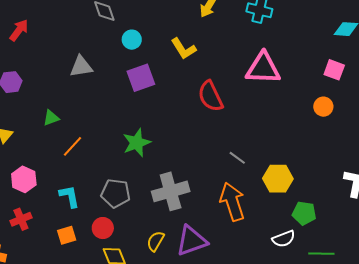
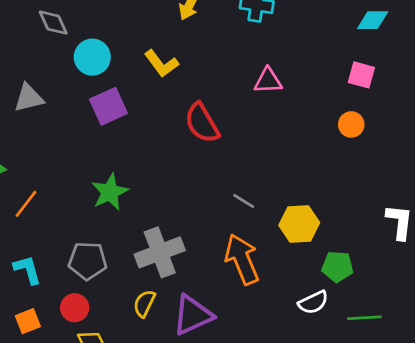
cyan circle: (132, 40) -> (92, 57), size x1.4
pink triangle: (263, 68) -> (268, 81), size x0.6
yellow semicircle: (156, 241) -> (144, 303), moved

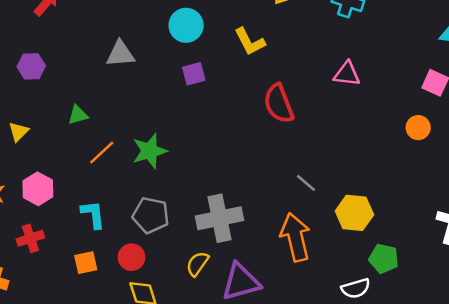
purple square: (108, 106) -> (194, 74), size x0.7
green star: (110, 192) -> (150, 151), moved

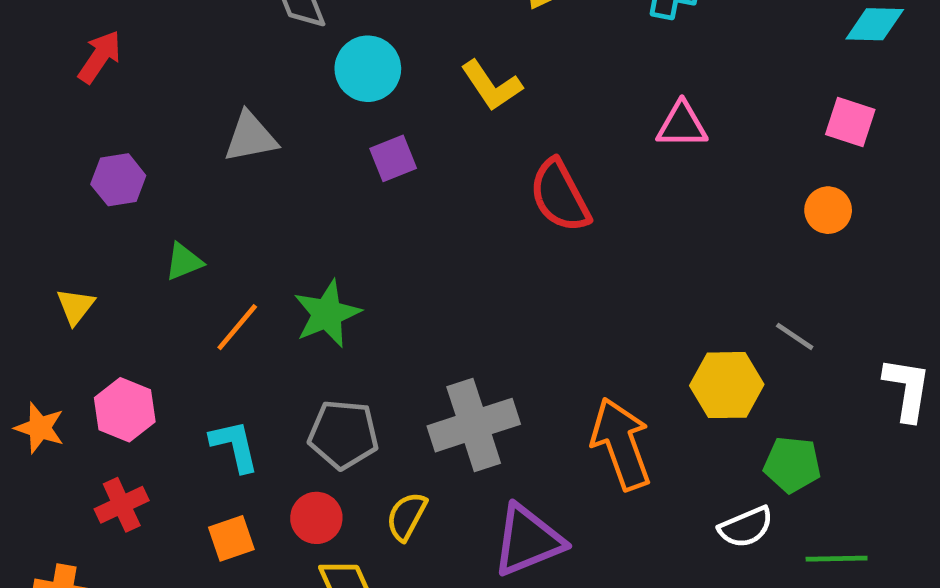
purple hexagon: (31, 66) -> (118, 180), moved
gray line: (306, 183) -> (795, 336), moved
yellow semicircle: (197, 264) -> (406, 516), moved

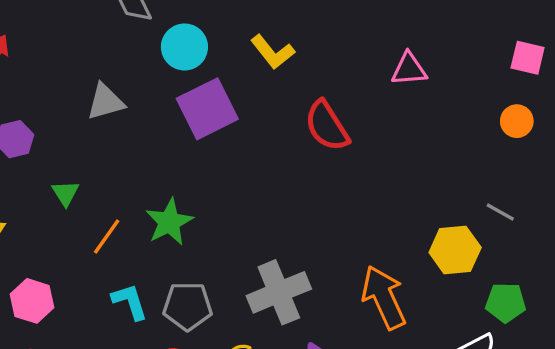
purple square: (393, 158) -> (207, 109), size x1.8
green triangle: (184, 262) -> (65, 193), turned -36
cyan L-shape: (234, 446) -> (130, 302), moved

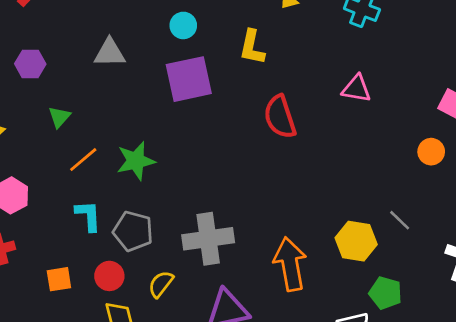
cyan circle: (184, 47) -> (183, 25), size x0.7
yellow L-shape: (273, 52) -> (252, 47), turned 36

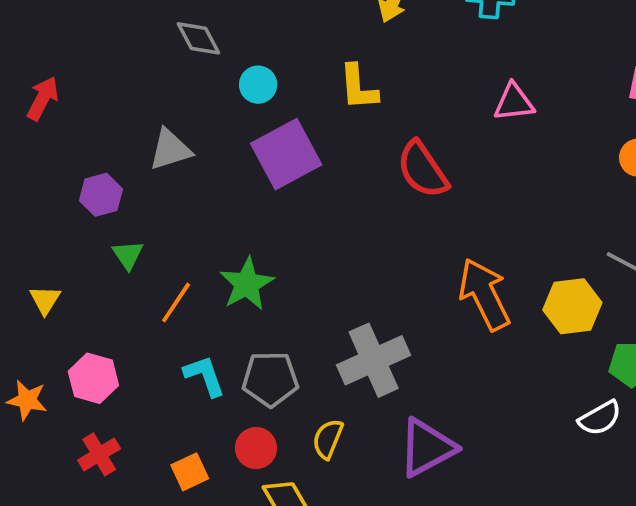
purple hexagon: (30, 64) -> (101, 195), moved
orange arrow: (290, 264) -> (484, 294), moved

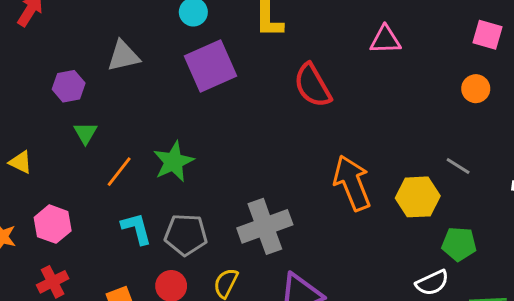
yellow triangle: (45, 300) -> (21, 162), turned -40

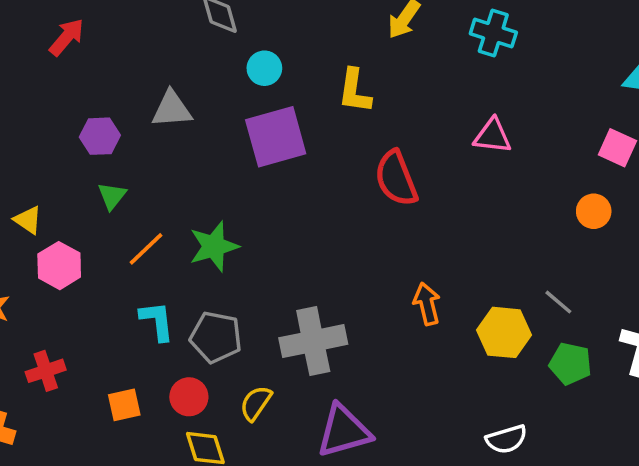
orange arrow: (352, 183) -> (427, 304), size x0.6
pink hexagon: (53, 224) -> (59, 266), moved
green pentagon: (459, 244) -> (570, 364), moved

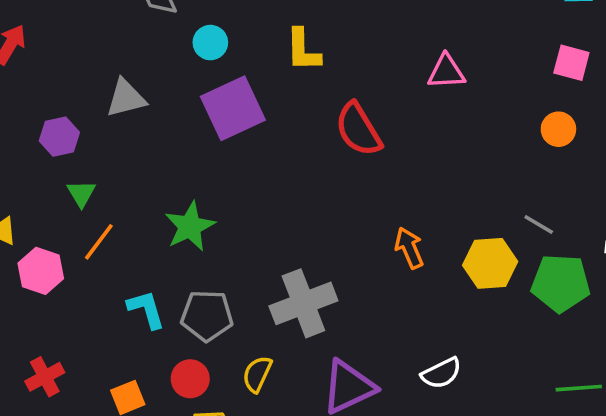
orange line: (146, 249) -> (99, 242), moved
green pentagon: (570, 364) -> (561, 283), size x1.4
white semicircle: (506, 439) -> (441, 373), moved

